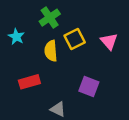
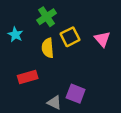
purple square: (89, 87) -> (76, 94), moved

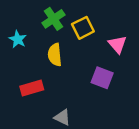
yellow square: (70, 37) -> (83, 28), moved
purple square: (76, 94) -> (102, 78), moved

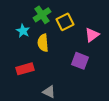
cyan star: (18, 39) -> (23, 31), moved
pink triangle: (118, 44) -> (92, 35), turned 35

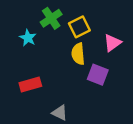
yellow semicircle: (43, 43) -> (78, 54), moved

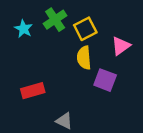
cyan star: (28, 38) -> (24, 29), moved

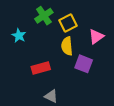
cyan star: (24, 29) -> (19, 36), moved
red rectangle: (33, 91) -> (41, 68), moved

